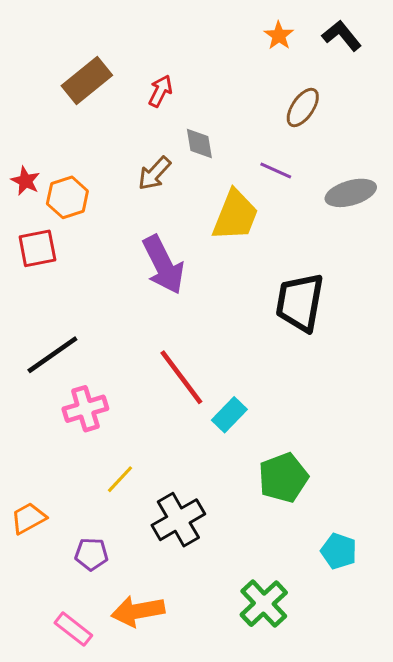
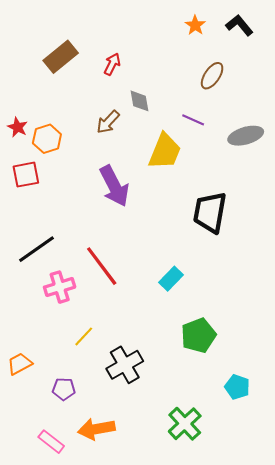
red line: (181, 377) -> (102, 266), moved
cyan rectangle: (229, 415) -> (171, 279), moved

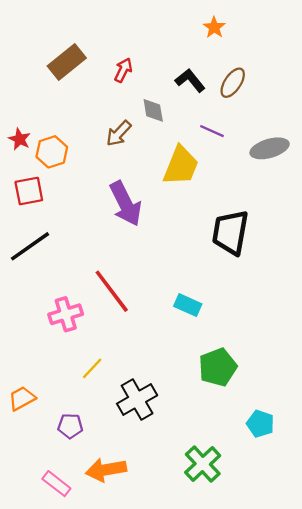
black L-shape: (239, 25) -> (190, 80), moved
black line: (36, 249) -> (30, 246), moved
cyan rectangle: (171, 279) -> (188, 305), turned 70

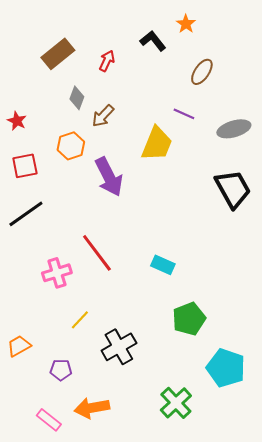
black L-shape: (190, 80) -> (153, 41), moved
gray diamond: (153, 110) -> (77, 98), moved, turned 30
orange hexagon: (52, 152) -> (71, 146), moved
black trapezoid: (230, 232) -> (233, 189), moved, turned 141
cyan pentagon: (260, 424) -> (226, 368), size x1.6

